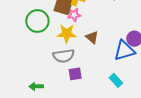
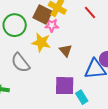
gray semicircle: (64, 56) -> (20, 63), moved, turned 50
purple square: (75, 74) -> (65, 86), moved, size x1.5

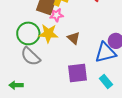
green circle: (15, 25) -> (28, 33), moved
cyan rectangle: (82, 97) -> (106, 81), moved

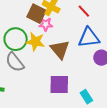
brown triangle: (74, 38) -> (60, 49), size x1.5
blue triangle: (105, 52) -> (89, 38), moved

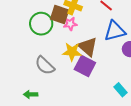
green circle: (16, 39) -> (41, 24), moved
yellow star: (35, 42) -> (72, 52), moved
purple square: (59, 85) -> (85, 66), moved, turned 35

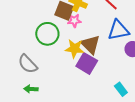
green circle: (41, 24) -> (47, 34), moved
gray semicircle: (45, 65) -> (28, 64), moved

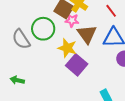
brown triangle: (91, 44) -> (87, 34), moved
gray semicircle: (28, 64) -> (21, 39), moved

